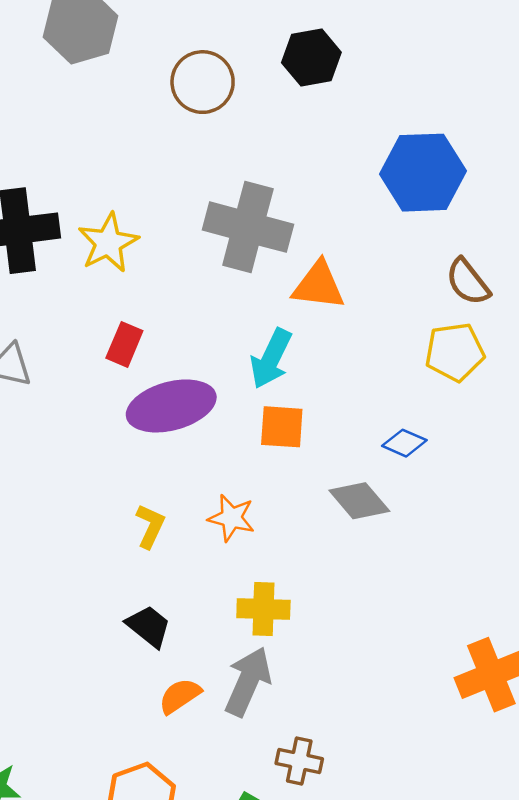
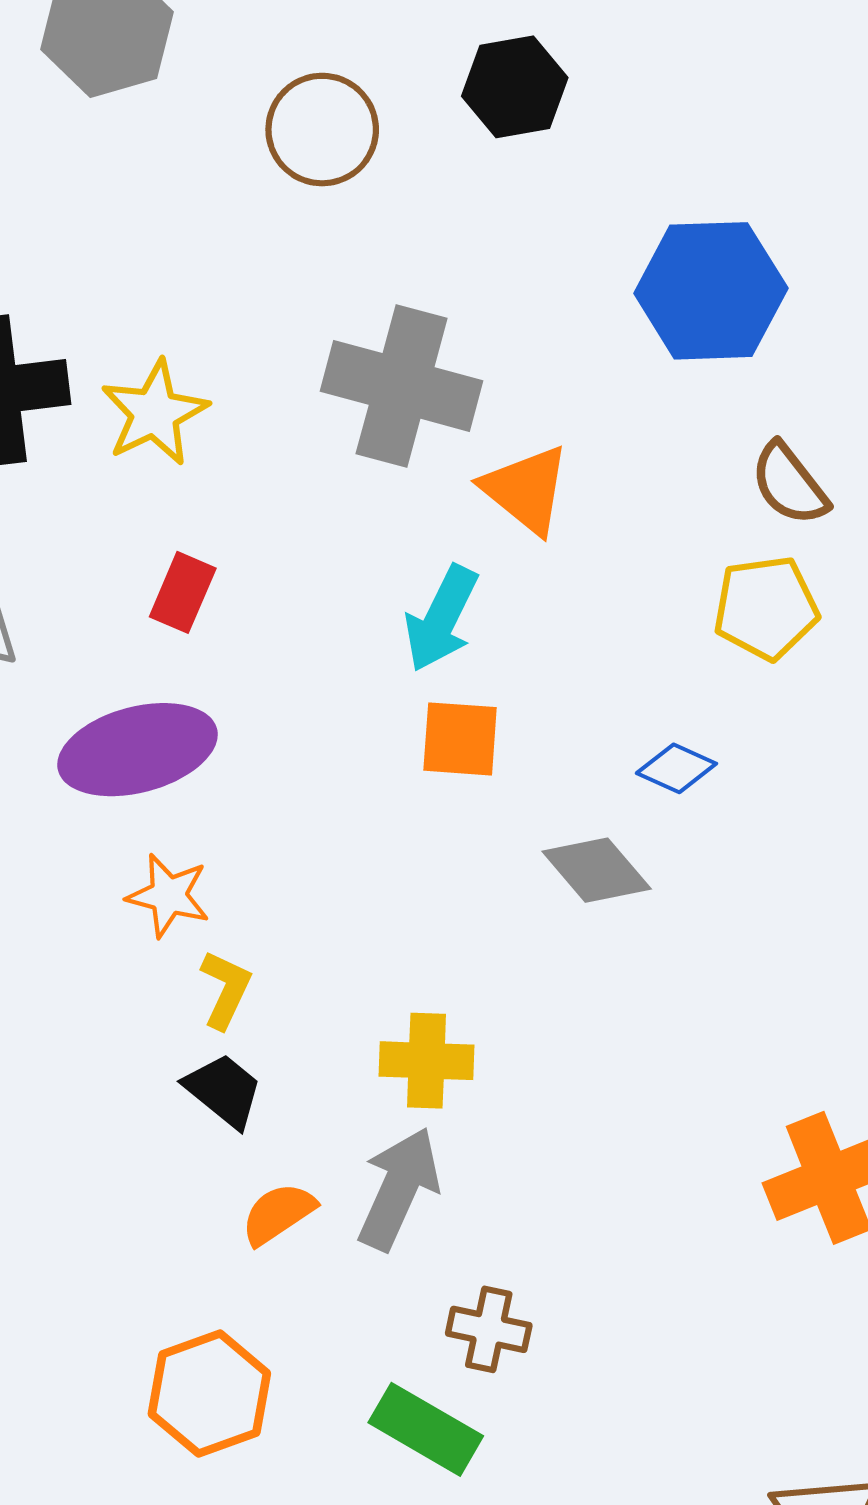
orange triangle: (319, 285) -> (526, 490), turned 32
purple ellipse: (171, 406) -> (138, 750), moved
orange star: (231, 518) -> (168, 896), moved
yellow L-shape: (150, 526) -> (226, 989), moved

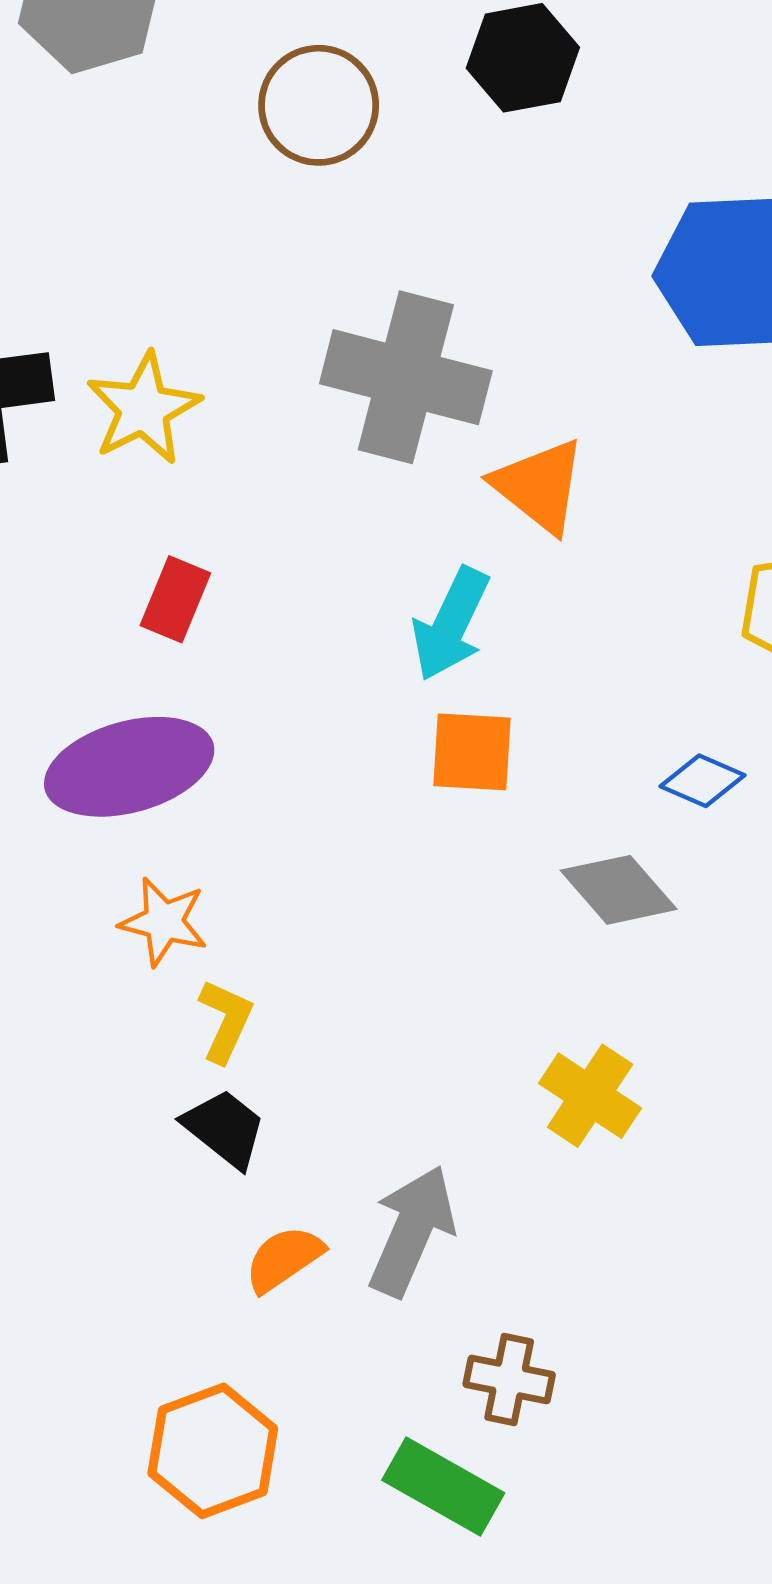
yellow cross: (426, 1061) -> (590, 1096), moved, turned 32

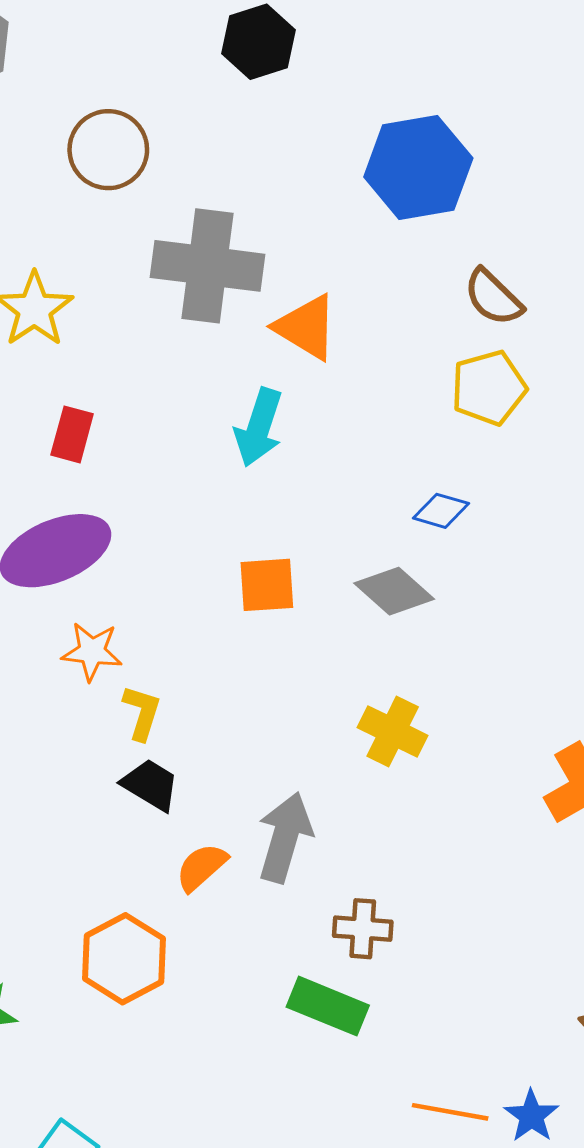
brown circle: (319, 105) -> (108, 150), moved
orange square: (472, 752) -> (267, 585), moved
orange hexagon: (213, 1451) -> (124, 959), moved

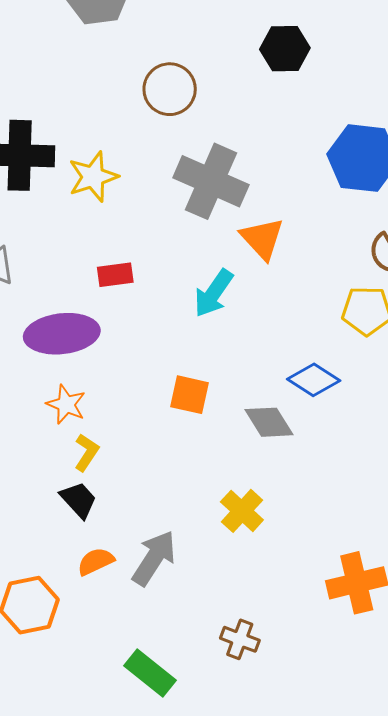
red rectangle: (72, 434) -> (115, 275), moved, turned 51
blue diamond: (441, 511) -> (314, 380), size x1.4
brown cross: (363, 929) -> (240, 639), moved

